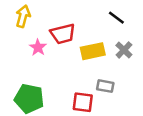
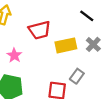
pink star: (38, 47) -> (14, 55), moved
gray rectangle: (105, 86) -> (77, 76), turned -64

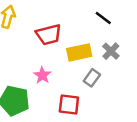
pink star: (14, 55) -> (42, 75), moved
gray rectangle: (77, 76) -> (92, 78), moved

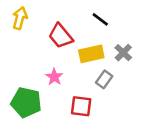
black line: (103, 18) -> (100, 19), moved
red trapezoid: (49, 35) -> (61, 36), turned 64

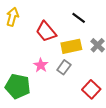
gray rectangle: (104, 79) -> (64, 67), moved
red square: (81, 106) -> (91, 89), moved, turned 36

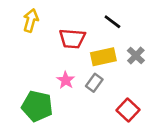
red trapezoid: (46, 32) -> (72, 39), turned -45

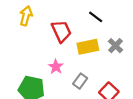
red trapezoid: (72, 39) -> (61, 31), turned -120
gray rectangle: (94, 83) -> (80, 81), moved

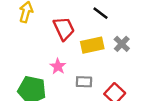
gray rectangle: (80, 81) -> (84, 82), turned 56

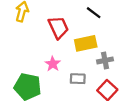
gray cross: (122, 44) -> (105, 60), moved, turned 35

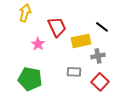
black line: (94, 13) -> (102, 27), moved
pink star: (53, 64) -> (38, 44), moved

